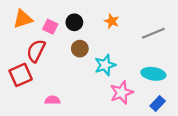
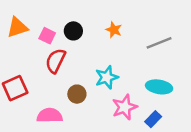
brown circle: (80, 49) -> (77, 94), moved
red semicircle: (36, 51) -> (56, 61), moved
pink semicircle: (52, 100) -> (50, 115), size x1.5
blue rectangle: (158, 103) -> (153, 119), moved

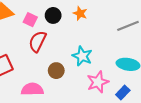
orange star: (114, 30) -> (80, 13), moved
cyan star: (107, 77) -> (82, 56), turned -30

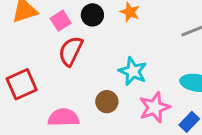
pink square: (30, 20) -> (61, 21), turned 32
brown circle: (56, 71) -> (107, 102), moved

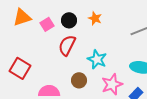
red semicircle: (71, 51) -> (67, 45), moved
red square: (22, 84) -> (20, 68), turned -35

